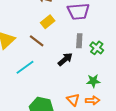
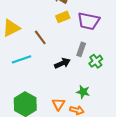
yellow rectangle: (48, 22) -> (63, 17), moved

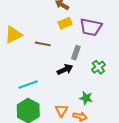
brown line: (40, 37) -> (43, 44), turned -42
gray rectangle: (81, 49) -> (76, 53), moved
cyan line: (22, 59) -> (28, 85), moved

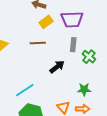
brown line: (43, 44) -> (38, 43), moved
gray rectangle: (76, 53) -> (73, 45), moved

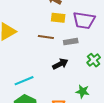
yellow rectangle: (46, 22) -> (58, 18), turned 32
gray rectangle: (73, 45) -> (71, 42), moved, turned 64

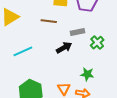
gray rectangle: (71, 42) -> (77, 32), moved
cyan line: (24, 81) -> (23, 51), moved

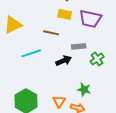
cyan line: (23, 51) -> (31, 53), moved

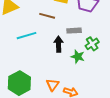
black arrow: (64, 61) -> (59, 44), turned -70
green star: (84, 90) -> (78, 57), moved

